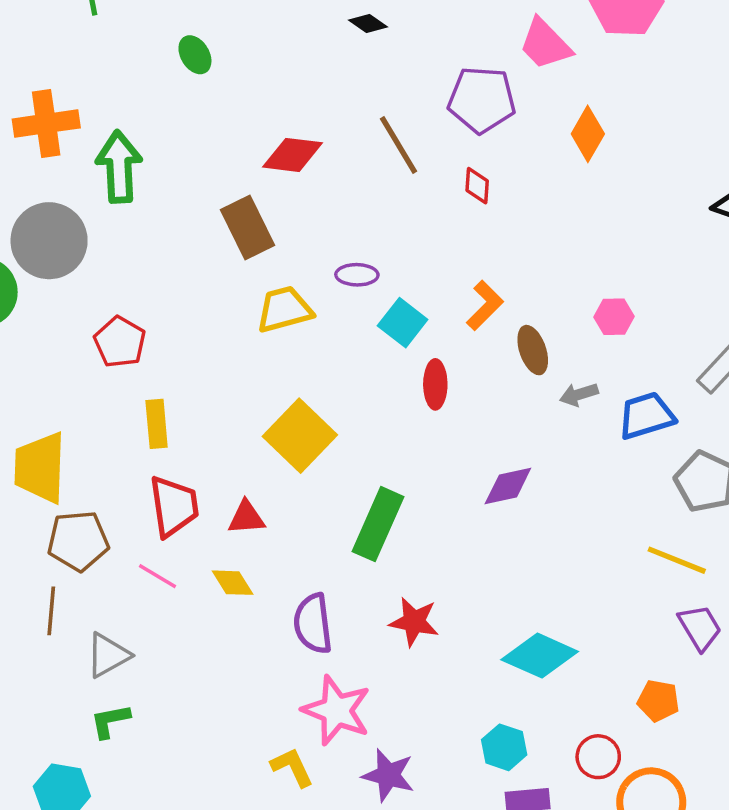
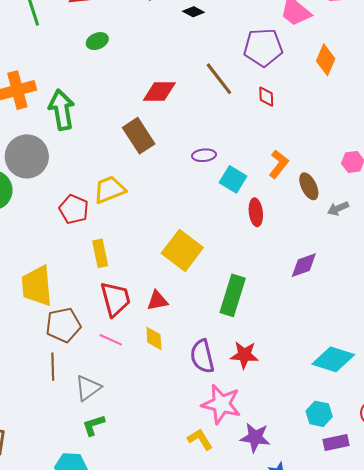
green ellipse: (195, 55) -> (97, 41), turned -75
yellow trapezoid: (284, 309) -> (110, 190), moved
yellow diamond: (233, 583) -> (154, 338), turned 35
red star: (414, 622) -> (244, 355), moved

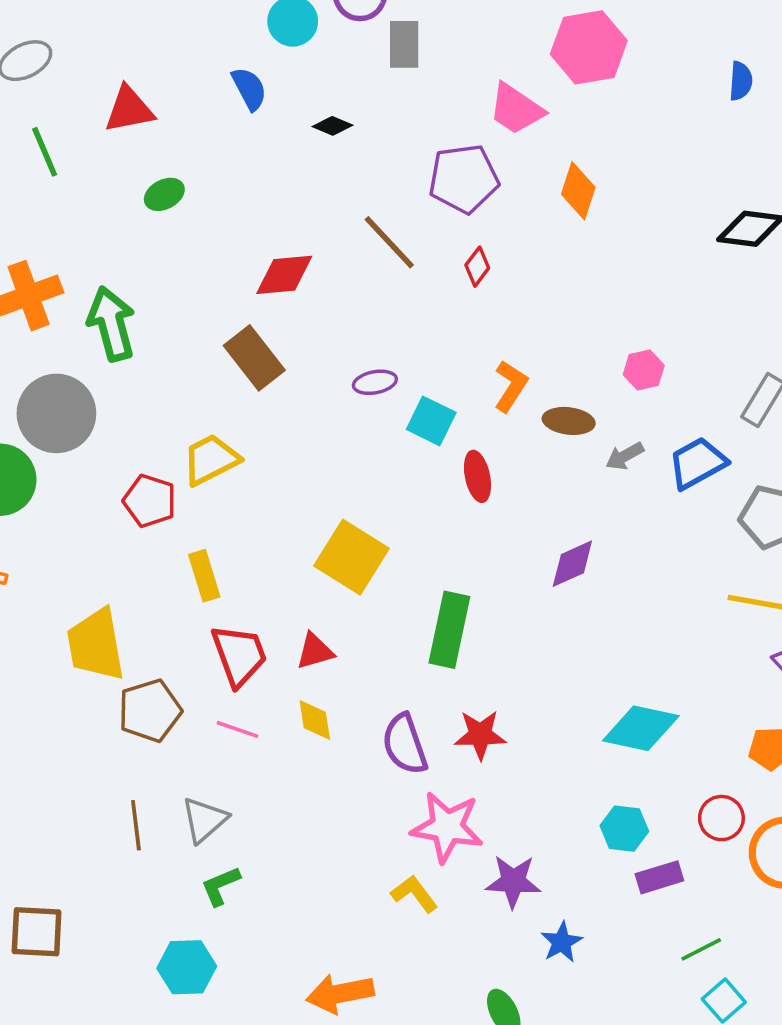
red diamond: (266, 97) -> (477, 267), turned 45
brown ellipse: (309, 186) -> (569, 421), turned -52
brown line: (53, 367) -> (136, 825), moved

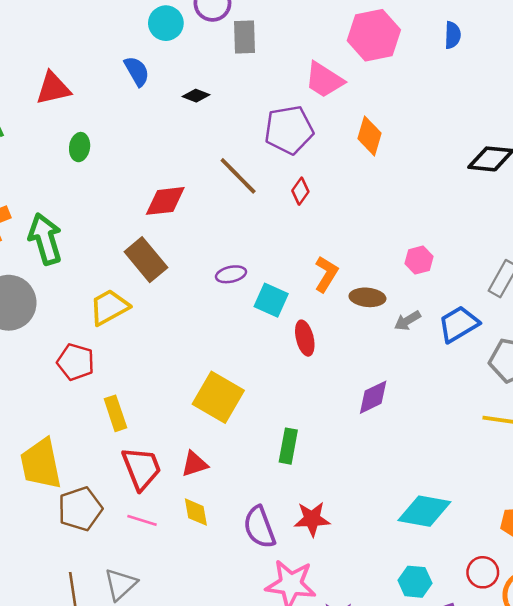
blue semicircle: (741, 81) -> (453, 35), moved
green ellipse: (164, 194) -> (80, 147), turned -52
yellow trapezoid: (211, 460) -> (109, 307), moved
green rectangle: (449, 630) -> (288, 446), size x0.7

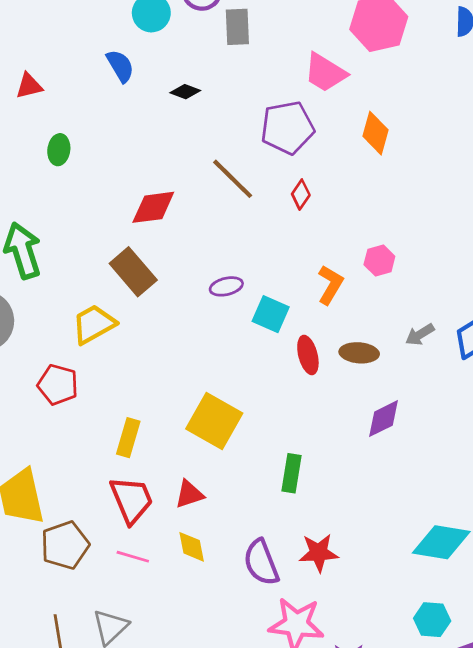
red triangle: (53, 88) -> (29, 86), size x0.7
pink hexagon: (419, 260) -> (379, 261), moved
brown ellipse: (367, 297) -> (359, 353), moved
yellow rectangle: (115, 413) -> (128, 438), moved, turned 36

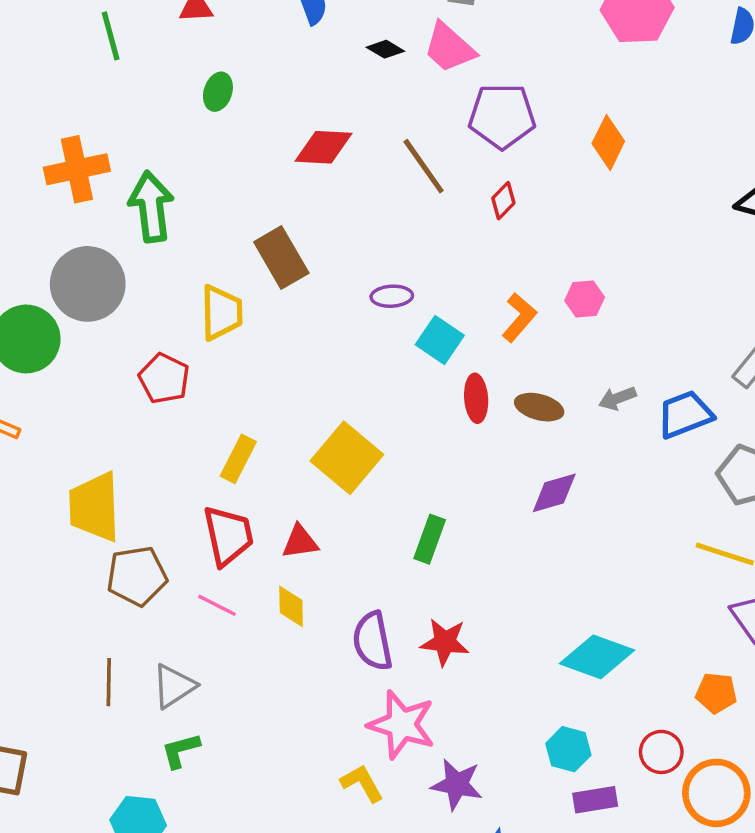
pink trapezoid: (325, 73) -> (449, 48), moved
red diamond: (153, 207) -> (324, 147), moved
yellow trapezoid: (94, 324) -> (221, 313), turned 108

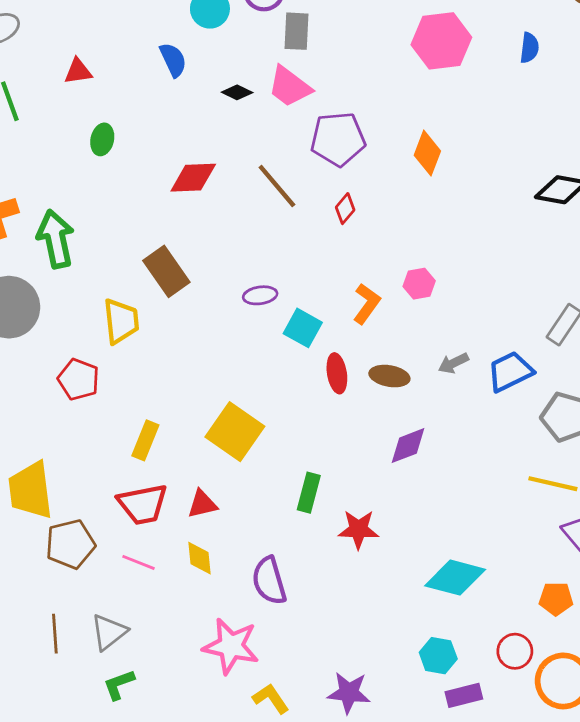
red trapezoid: (228, 536) -> (143, 504), turned 96
red star: (445, 642) -> (358, 529), moved
pink star: (402, 725) -> (231, 646), moved

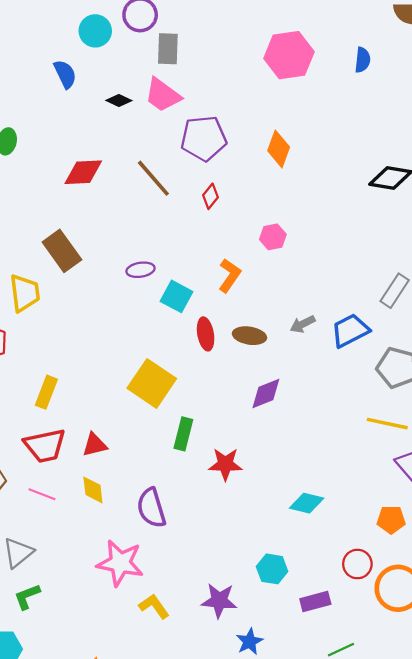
pink hexagon: (419, 284) -> (273, 237), moved
yellow square: (235, 432) -> (152, 383), moved
cyan diamond: (455, 578) -> (307, 503), size x0.7
cyan hexagon: (438, 656) -> (272, 569), moved

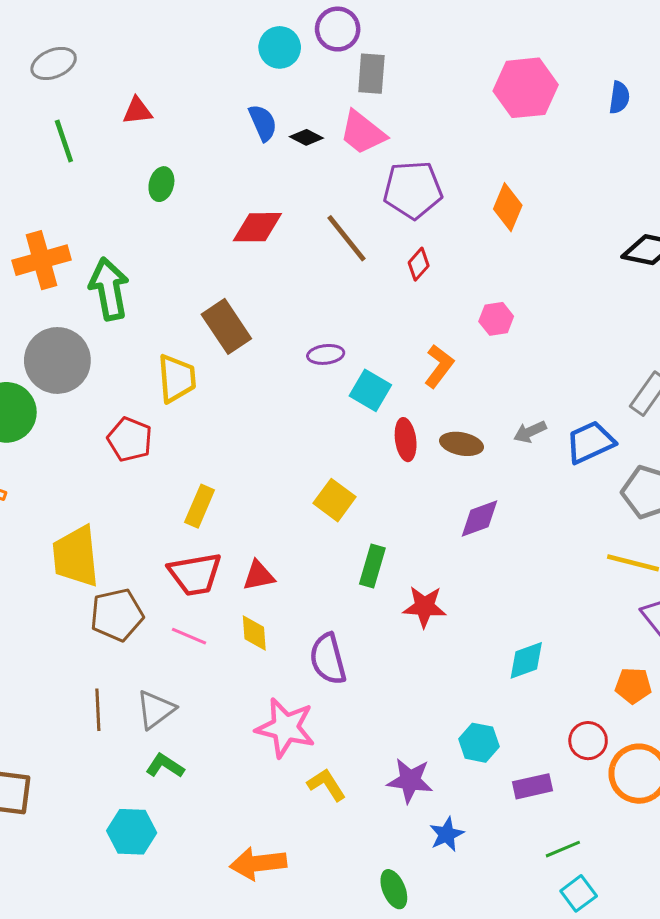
blue semicircle: (65, 74) -> (263, 123), moved
yellow square: (152, 383) -> (335, 500), size x0.7
cyan diamond: (307, 503) -> (526, 660), turned -36
green L-shape: (27, 596) -> (165, 766), turned 52

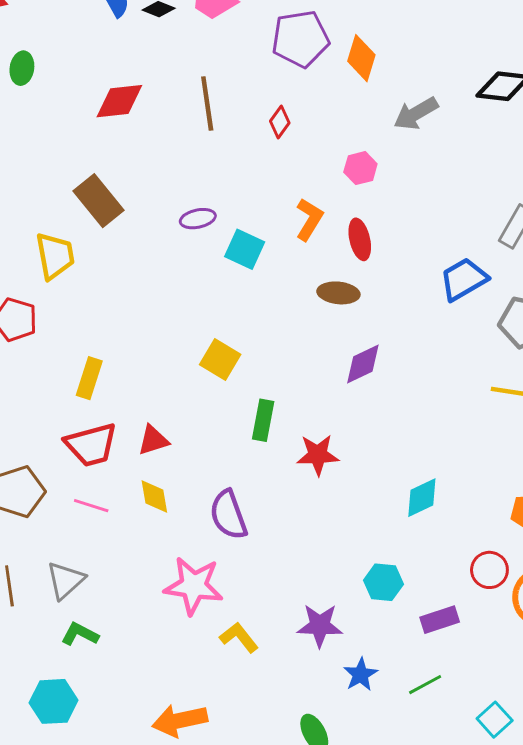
purple pentagon: (413, 190) -> (300, 39), moved
brown line: (347, 238) -> (207, 104), turned 36
gray arrow: (530, 432) -> (416, 113), moved, size x1.4
red ellipse: (406, 440) -> (360, 239), moved
green line: (563, 849) -> (425, 685), moved

